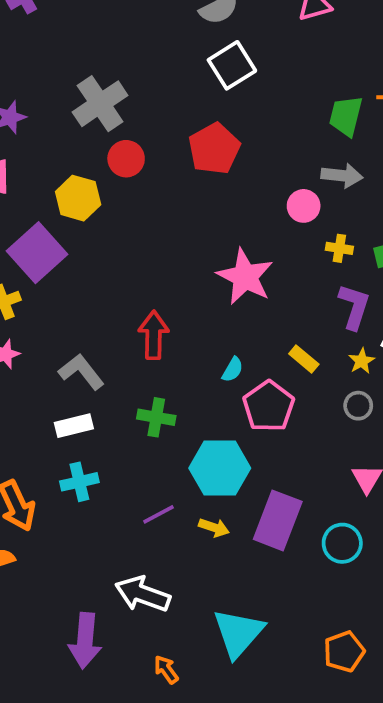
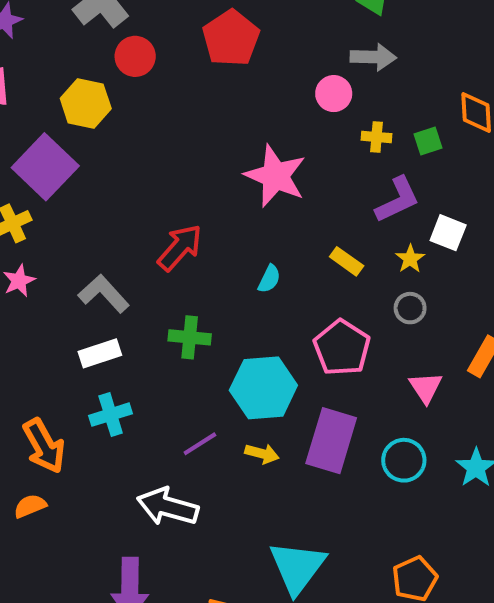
purple L-shape: (354, 307) -> (398, 200), turned 51
red arrow: (154, 335) -> (180, 248), turned 45
pink pentagon: (269, 406) -> (342, 348), moved
white arrow: (143, 594) -> (168, 507), moved

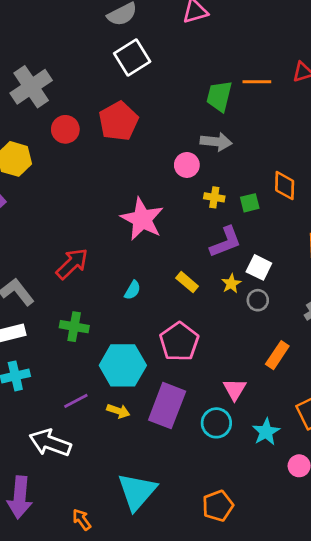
red circle: (135, 56) -> (65, 129), moved
gray circle: (410, 308) -> (258, 300), moved
pink triangle: (426, 388) -> (235, 389), moved

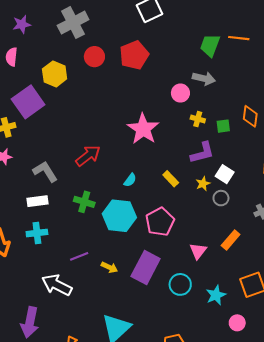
cyan hexagon: (123, 365) -> (119, 216), moved
pink triangle: (235, 389) -> (198, 251), moved

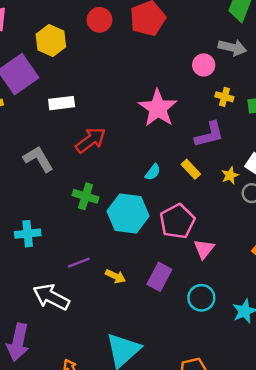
purple L-shape: (202, 153) -> (209, 135), moved
cyan semicircle: (130, 180) -> (153, 172), moved
white rectangle: (38, 201) -> (62, 103), moved
pink triangle: (198, 251) -> (204, 249), moved
purple rectangle: (146, 268) -> (159, 277), size x0.7

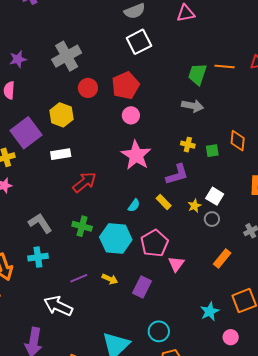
yellow hexagon: (51, 40) -> (61, 115), moved
pink circle: (204, 65) -> (131, 115), moved
gray L-shape: (38, 159) -> (40, 223), moved
yellow arrow: (115, 276) -> (110, 279), moved
cyan circle: (201, 298) -> (159, 331), moved

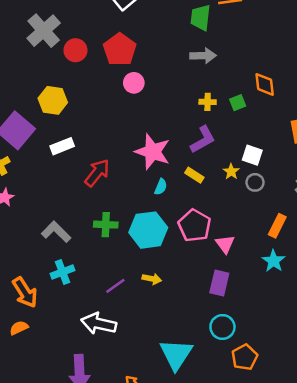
red circle: (88, 88) -> (75, 50), moved
pink star: (136, 155) -> (153, 152), moved
purple rectangle: (142, 287) -> (219, 283), moved
cyan star: (210, 311) -> (273, 261), moved

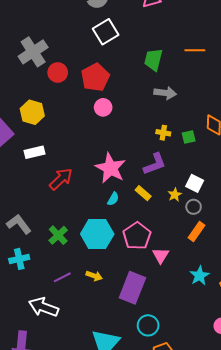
green trapezoid: (200, 18) -> (153, 60), moved
green cross: (106, 225) -> (58, 235), moved, turned 36
orange rectangle: (277, 226) -> (196, 231), moved
purple rectangle: (219, 283) -> (132, 288), moved, size x1.4

